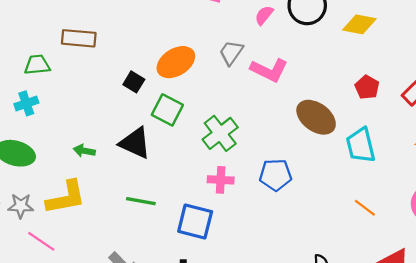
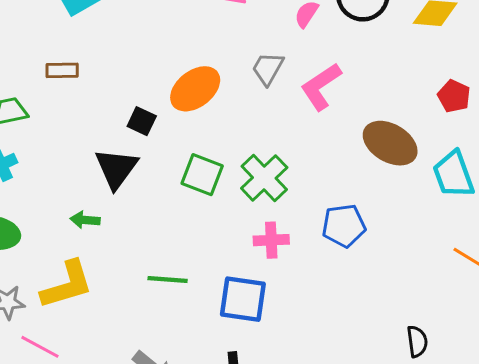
brown rectangle: (79, 38) -> (62, 70), size x0.7
pink L-shape: (269, 70) -> (321, 87), turned 126
green square: (167, 110) -> (202, 175), moved
black triangle: (135, 143) -> (116, 168), moved, turned 48

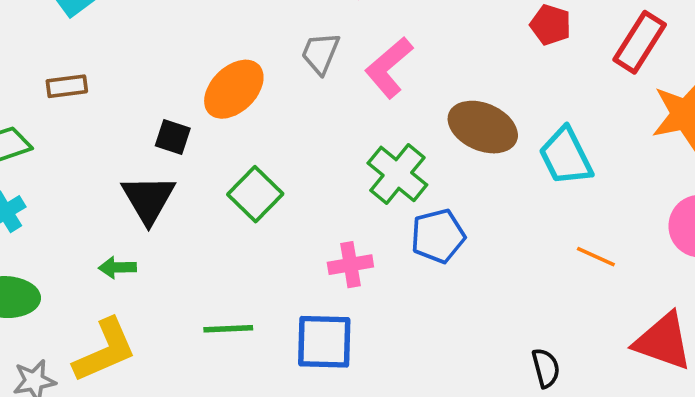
red pentagon: (454, 96) -> (551, 25), moved
green square: (202, 175) -> (255, 194), turned 30
green cross: (264, 178) -> (397, 174), moved

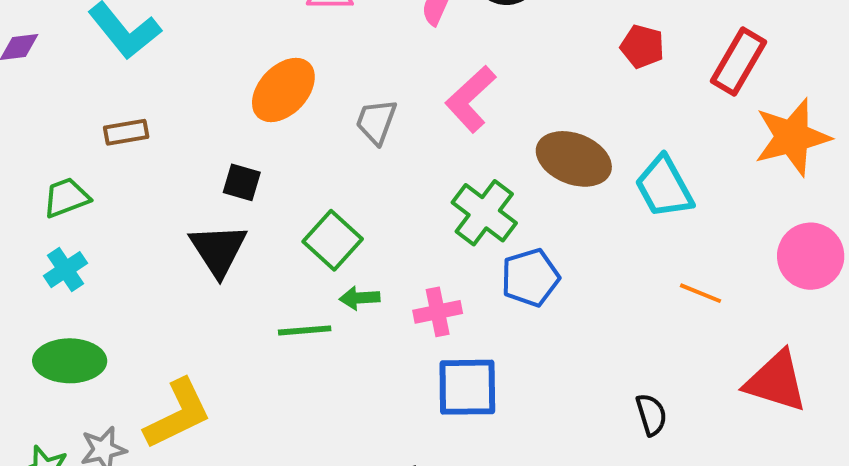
gray trapezoid: (320, 53) -> (376, 122), moved
orange ellipse: (234, 89) -> (283, 90), moved
green arrow: (117, 267) -> (360, 298), moved
green line: (228, 329) -> (305, 330), moved
blue square: (324, 342) -> (467, 387), moved

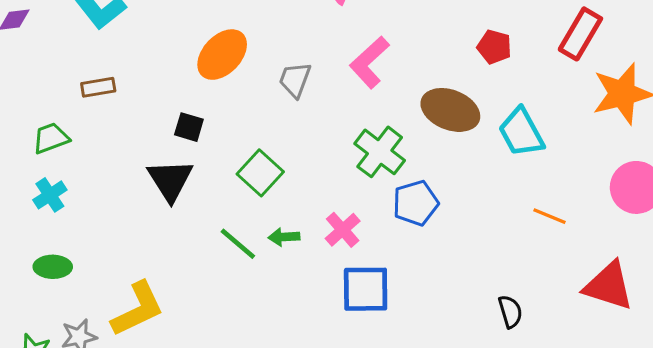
red pentagon: (642, 46) -> (494, 47), moved
green arrow: (360, 298) -> (284, 237), moved
pink cross: (438, 312) -> (343, 230), turned -30
green line: (305, 330) -> (238, 244), turned 45
green ellipse: (70, 361) -> (53, 267), size x0.7

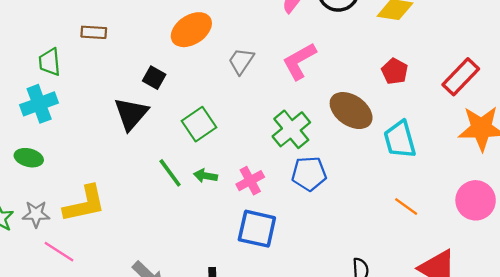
green trapezoid: (51, 138) -> (50, 62), turned -88
cyan cross: (50, 195) -> (39, 104), size x1.4

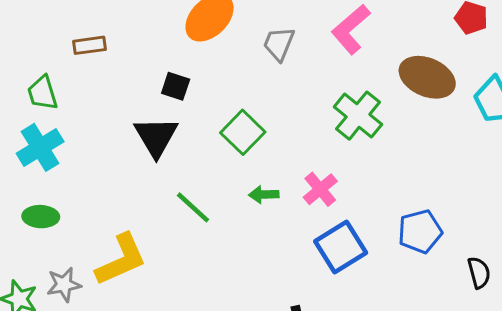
green line: (170, 173) -> (193, 207), moved
blue pentagon: (309, 174) -> (420, 232), moved
blue square: (257, 229) -> (341, 247), turned -33

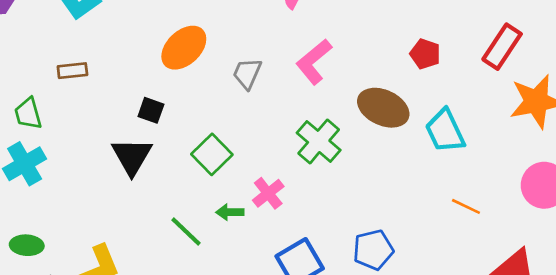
pink cross: (320, 189) -> (268, 193), moved
green line: (193, 207) -> (186, 232), moved
green ellipse: (41, 217) -> (27, 245), moved

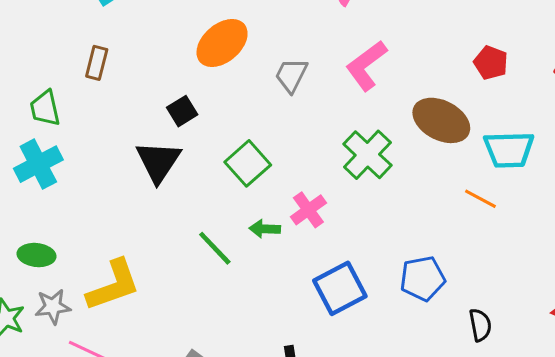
brown rectangle: (72, 71) -> (97, 63), turned -72
black square: (151, 110) -> (182, 111), turned 36
cyan trapezoid: (445, 131) -> (509, 150), turned -69
orange line: (466, 206) -> (480, 199), moved

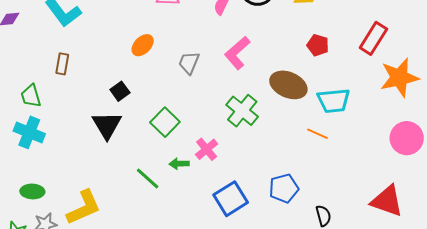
orange ellipse: (222, 43) -> (143, 45), size x0.7
cyan cross: (38, 164) -> (29, 132), turned -36

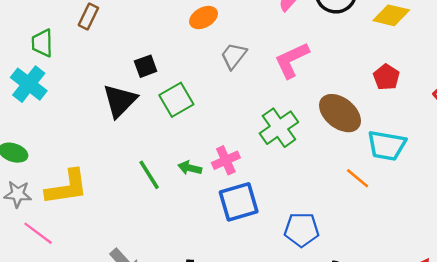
orange ellipse: (143, 45) -> (204, 18), moved
green square: (165, 122) -> (176, 100), moved
blue square: (231, 199) -> (239, 202), moved

